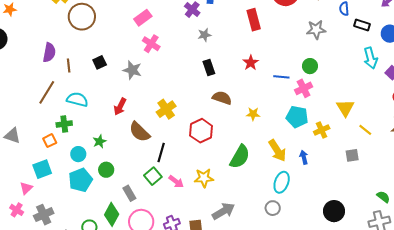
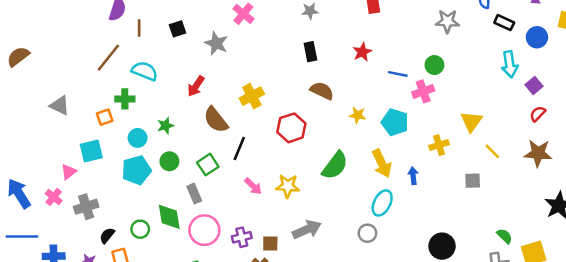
cyan pentagon: (297, 117) -> (395, 122), moved
green square: (153, 176) -> (208, 165), moved
green diamond: (112, 214) -> (169, 217), turned -45

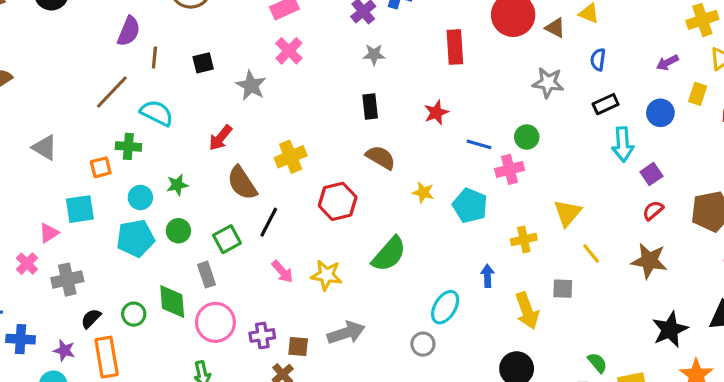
black rectangle: (504, 23) -> (606, 104), moved, turned -54
yellow arrow: (382, 163) -> (527, 311), moved

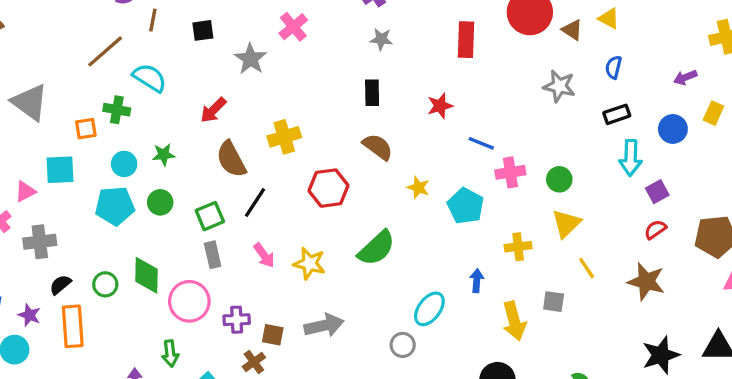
green circle: (527, 137) -> (559, 179), moved
gray triangle: (45, 148) -> (30, 102), size x1.4
gray rectangle: (206, 275) -> (213, 255), moved

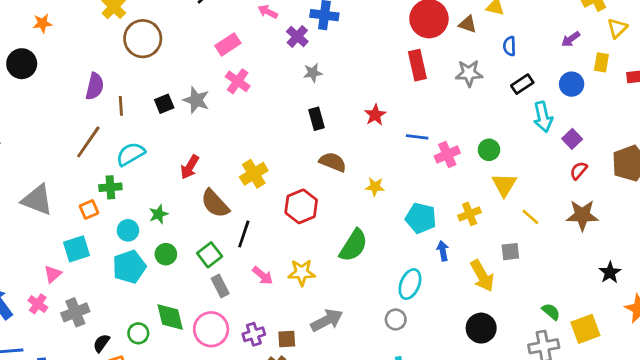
red rectangle: (466, 40) -> (417, 65), moved
gray star: (250, 59) -> (196, 100), moved
cyan semicircle: (150, 78) -> (131, 154), turned -48
cyan pentagon: (466, 206) -> (421, 218), moved
black star: (661, 355) -> (610, 273), size x0.7

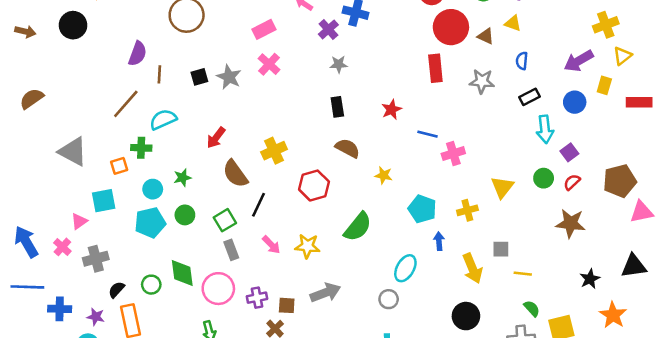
purple arrow: (571, 39) -> (579, 61), size x1.6
green circle: (489, 150) -> (544, 178), moved
yellow line: (530, 217) -> (523, 274), moved, turned -42

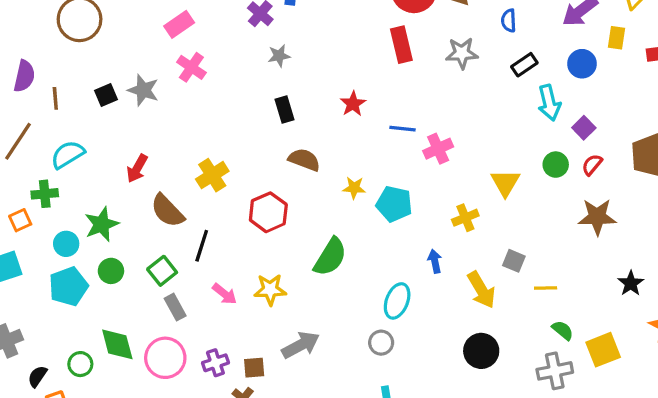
green star: (182, 178) -> (102, 224), size x1.5
cyan pentagon: (422, 209) -> (394, 204), moved
gray square: (501, 249) -> (514, 261), turned 30

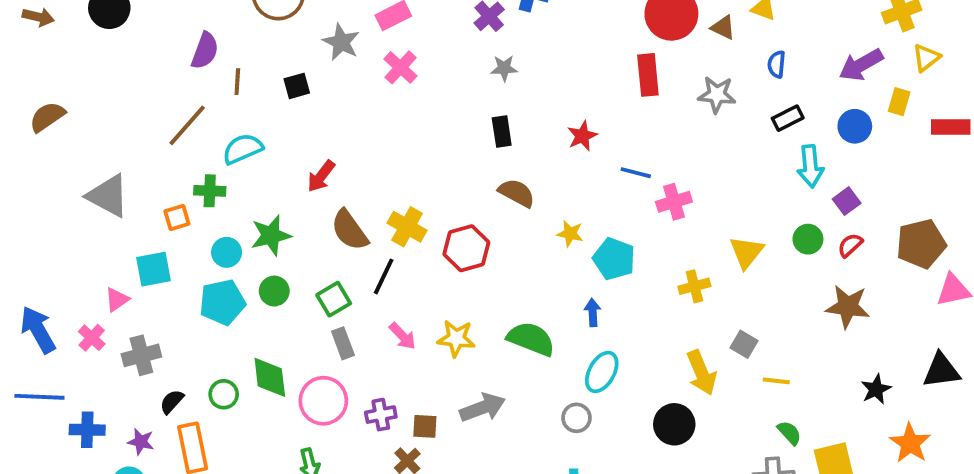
gray star: (143, 90) -> (341, 42), moved
yellow cross: (212, 175) -> (407, 227), moved, turned -36
green semicircle: (330, 257) -> (531, 339), moved, turned -108
blue arrow: (435, 261) -> (593, 312), moved
black circle: (481, 351) -> (674, 424), moved

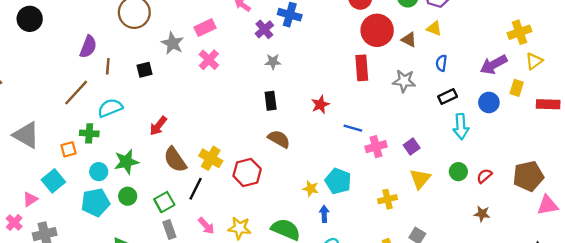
purple square: (847, 201) -> (412, 146), moved
yellow star: (570, 234) -> (311, 189), moved
cyan square: (154, 269) -> (53, 181), turned -30
brown star: (848, 307) -> (482, 214), size x0.6

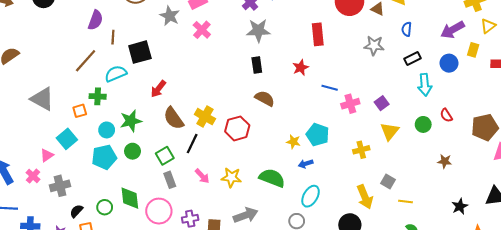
gray star: (273, 62) -> (258, 31), size x1.6
red rectangle: (362, 68) -> (318, 34), moved
black square: (144, 70) -> (140, 52), moved, size x1.6
red semicircle: (484, 176) -> (446, 115), moved, turned -80
blue arrow: (324, 214) -> (306, 164), turned -104

